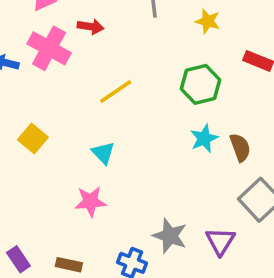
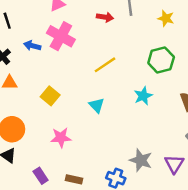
red arrow: (91, 27) -> (105, 17), moved
cyan star: (204, 138) -> (143, 96), moved
pink star: (91, 202) -> (61, 138), moved

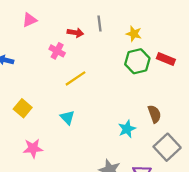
pink cross: (61, 36) -> (57, 51), moved, size x0.6
green hexagon: (161, 60) -> (137, 61), moved
cyan star: (143, 96) -> (127, 129), moved

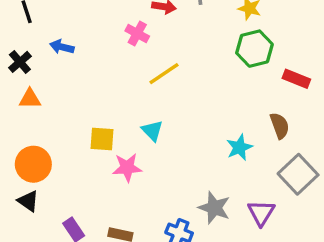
red rectangle: (166, 59) -> (296, 79), moved
yellow square: (23, 108) -> (102, 139), moved, turned -36
pink star: (33, 148) -> (127, 168), moved

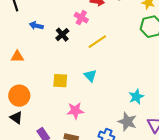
black cross: (20, 62) -> (62, 35), moved
cyan star: (239, 147) -> (136, 97), moved
pink star: (127, 168) -> (75, 111), moved

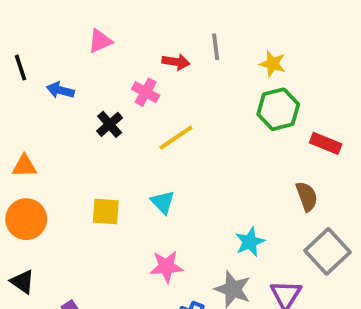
blue arrow: (36, 26) -> (60, 90), moved
orange circle: (19, 96) -> (26, 219), moved
pink star: (75, 111) -> (166, 267), moved

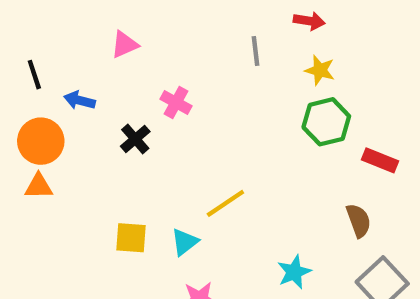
red arrow: (176, 62) -> (309, 21), moved
yellow line: (176, 138) -> (225, 203), moved
cyan triangle: (163, 202) -> (185, 242), moved, turned 36
orange circle: (26, 219) -> (41, 141), moved

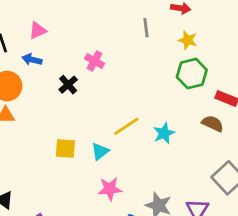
pink triangle: (125, 44) -> (38, 30), moved
brown semicircle: (359, 221) -> (213, 124), moved, turned -45
cyan star: (294, 272) -> (164, 133), moved

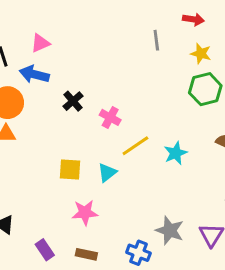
blue arrow: (32, 60) -> (34, 74), size x1.4
pink cross: (95, 61) -> (110, 117), moved
pink star: (110, 189) -> (85, 213), moved

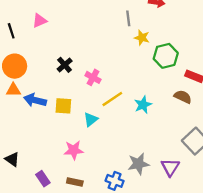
yellow star: (201, 54) -> (142, 38), moved
blue arrow: (34, 74) -> (35, 100), moved
yellow square: (70, 170) -> (63, 106), moved
gray star: (170, 230) -> (138, 164), turned -30

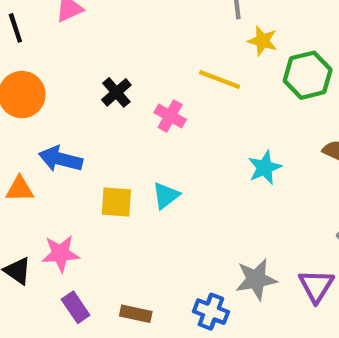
orange triangle: (13, 90) -> (20, 189), moved
yellow line: (112, 99) -> (220, 80), moved, turned 55
yellow square: (63, 106) -> (116, 202), moved
pink star: (74, 150) -> (61, 254), moved

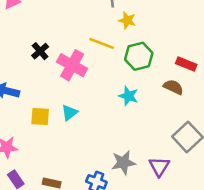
green hexagon: (308, 75) -> (139, 56), moved
pink cross: (170, 116) -> (72, 65), size x1.6
cyan star: (265, 168) -> (128, 96), turned -30

